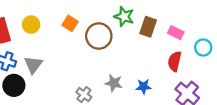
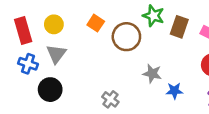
gray triangle: (33, 65) -> (56, 54), moved
gray star: (114, 83) -> (152, 74), moved
black circle: (14, 85) -> (50, 90), moved

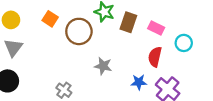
blue star: (174, 91) -> (139, 82), moved

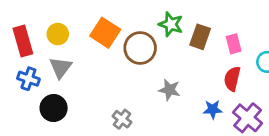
orange square: (50, 19) -> (105, 33), size x1.5
pink rectangle: (156, 28) -> (234, 44), turned 49

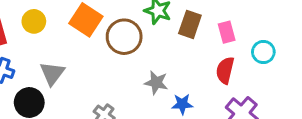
gray triangle: (61, 68) -> (52, 73), moved
blue star: (213, 109) -> (182, 104), moved

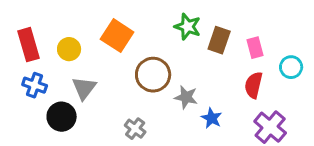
yellow circle: (34, 21) -> (69, 49), moved
brown circle: (124, 37) -> (153, 75), moved
blue star: (182, 104) -> (212, 118), turned 30

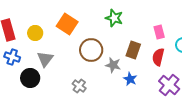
brown rectangle: (219, 40) -> (133, 50), moved

